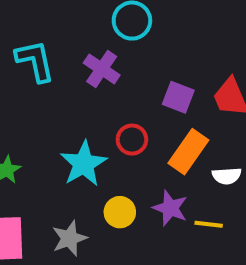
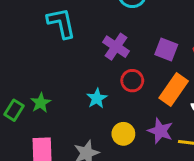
purple cross: (102, 69) -> (116, 47), moved
cyan star: (84, 164) -> (97, 98), size x0.6

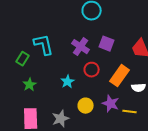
cyan L-shape: (61, 23) -> (44, 45), moved
purple square: (166, 50) -> (107, 44), moved
green rectangle: (14, 110) -> (23, 59), moved

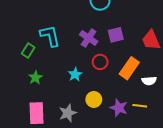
purple square: (107, 44) -> (116, 35), turned -35
purple star: (111, 104) -> (119, 108), moved

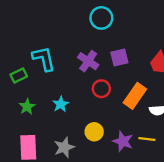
green rectangle: (28, 50) -> (19, 75), turned 32
cyan star: (75, 74) -> (61, 104), moved

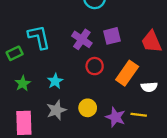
gray star: (64, 147) -> (56, 110), moved

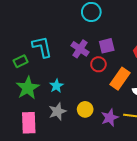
red circle: (95, 66) -> (98, 64), moved
green star: (23, 83) -> (28, 88), size x1.6
purple star: (115, 117) -> (110, 118), turned 30

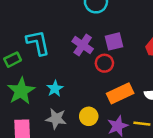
orange rectangle: (120, 79) -> (120, 93), moved, turned 30
gray star: (57, 111) -> (56, 119), turned 30

